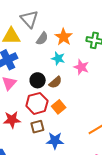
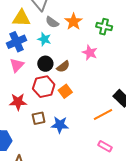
gray semicircle: (42, 39) -> (52, 22), turned 88
cyan star: (58, 58) -> (44, 39), moved
brown square: (37, 127) -> (39, 118), moved

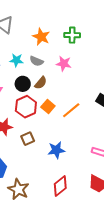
gray semicircle: (52, 22) -> (36, 61), moved
orange line: (103, 115) -> (71, 110), moved
blue star: (60, 125) -> (56, 150), moved

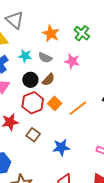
green cross: (72, 35) -> (82, 33), turned 35
brown square: (28, 139) -> (33, 135), turned -32

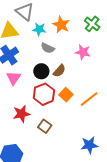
cyan star: (25, 56) -> (39, 29), moved
gray semicircle: (45, 58) -> (48, 48), moved
blue star: (61, 147) -> (89, 145), moved

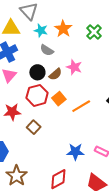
pink star: (83, 52) -> (74, 67), moved

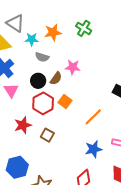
orange star: (63, 29) -> (53, 32), turned -30
orange line: (81, 106) -> (93, 117), moved

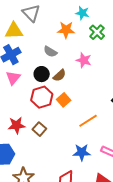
cyan star: (32, 39) -> (82, 13), moved
pink star: (73, 67) -> (84, 60), moved
red star: (23, 125) -> (17, 125), moved

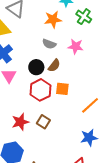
gray semicircle: (50, 52) -> (49, 44), moved
orange square: (64, 100) -> (62, 89), turned -32

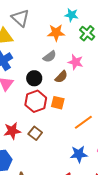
gray semicircle: (49, 44) -> (50, 57), turned -64
brown semicircle: (54, 66) -> (61, 77), moved

